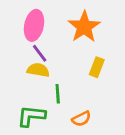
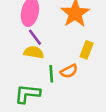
orange semicircle: (81, 119) -> (69, 71), moved

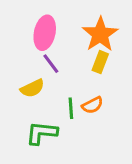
yellow rectangle: (87, 50) -> (100, 62), moved
yellow semicircle: (34, 52) -> (32, 88), moved, turned 144

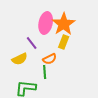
pink ellipse: (45, 33) -> (46, 23), moved
orange semicircle: (92, 105) -> (50, 59), moved

